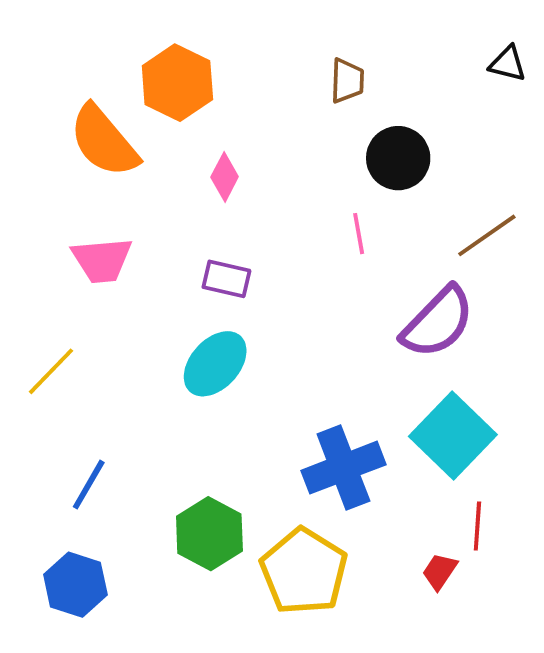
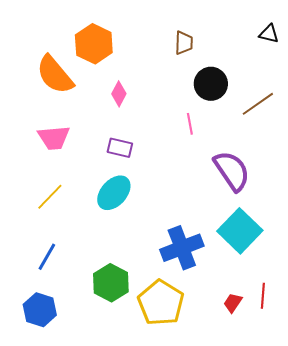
brown line: (487, 235) -> (258, 104), moved
purple semicircle: (438, 322) -> (232, 171), turned -78
yellow line: (51, 371) -> (50, 197), moved
red line: (477, 526) -> (263, 296), moved

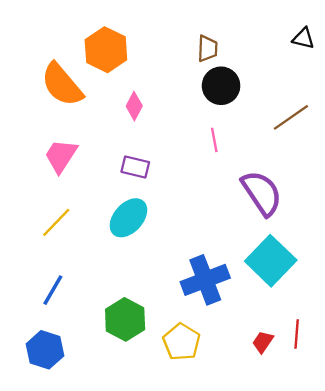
black circle: (211, 84) -> (221, 86), moved
pink trapezoid: (54, 138) -> (61, 156), turned 128
yellow pentagon: (161, 303) -> (182, 342), size x0.7

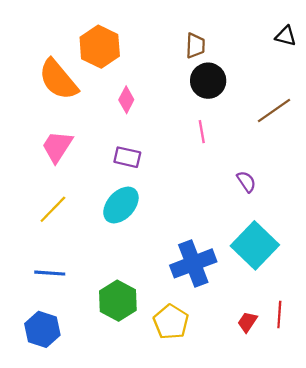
purple semicircle: (262, 193) -> (246, 182), size x0.5
blue line: (53, 290) -> (50, 273), turned 64

